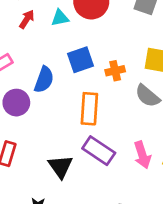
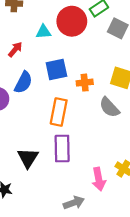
red arrow: (27, 19) -> (15, 49), moved
purple rectangle: (99, 151) -> (62, 148), turned 48
pink arrow: (142, 155) -> (99, 179), moved

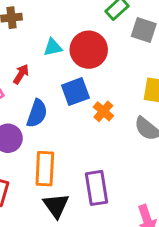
red circle: (72, 21) -> (89, 50), moved
orange cross: (85, 83) -> (103, 111), moved, turned -35
orange rectangle: (59, 112) -> (45, 169), moved

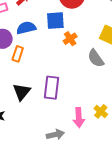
blue semicircle: (37, 113) -> (26, 28), turned -138
orange rectangle: (45, 169) -> (18, 54), moved, size x0.7

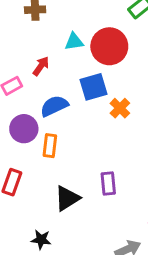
purple rectangle: (51, 88) -> (108, 183), size x0.7
black triangle: (22, 92) -> (67, 198), turned 30

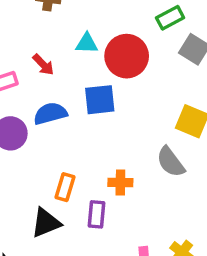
red arrow: (41, 66) -> (43, 65), turned 90
orange cross: (120, 108) -> (120, 183), moved, turned 36
orange rectangle: (50, 146) -> (65, 187), moved

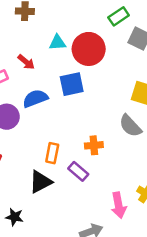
purple rectangle: (97, 214) -> (78, 171), turned -48

